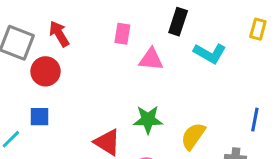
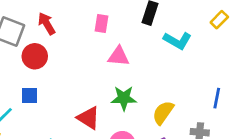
yellow rectangle: (258, 29) -> (219, 20), turned 30
pink triangle: (151, 59) -> (119, 56), moved

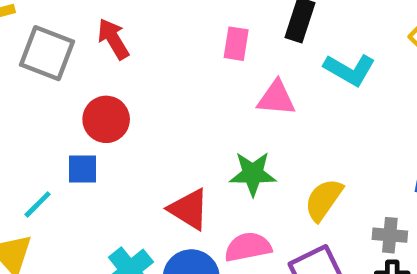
pink rectangle: (102, 24) -> (236, 44), moved
red circle: (35, 56) -> (106, 119), moved
pink triangle: (119, 56) -> (276, 98), moved

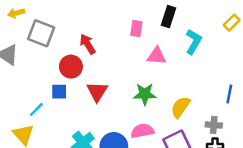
red arrow: (113, 39) -> (88, 44), moved
cyan L-shape: (350, 70) -> (194, 42), turned -90
red triangle: (189, 209) -> (97, 92), moved, turned 30

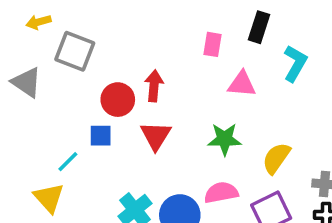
red arrow: (88, 44) -> (154, 86), moved, turned 36

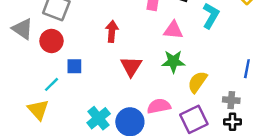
red circle: (118, 100) -> (51, 41), moved
red triangle: (156, 136) -> (131, 66), moved
green star: (225, 139) -> (173, 61), moved

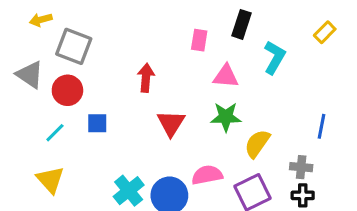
cyan line: (51, 84) -> (55, 133), moved

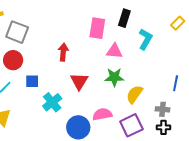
pink rectangle: (199, 40) -> (97, 28), size x1.5
cyan cross: (129, 191) -> (52, 102), moved

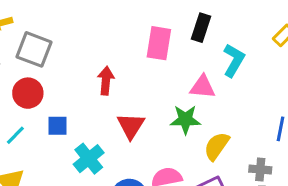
pink triangle: (114, 51) -> (203, 87), moved

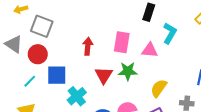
pink rectangle: (159, 43) -> (122, 42), moved
green star: (185, 120) -> (128, 71), moved
blue square: (57, 126) -> (57, 75), size x1.5

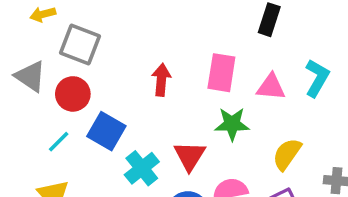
cyan L-shape: (170, 33) -> (317, 78), moved
blue square: (57, 75) -> (106, 131), turned 30
red triangle: (104, 75) -> (190, 156), moved

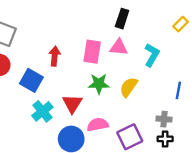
pink triangle: (271, 87) -> (119, 47), moved
blue square: (106, 131) -> (31, 80), moved
yellow semicircle: (287, 154) -> (129, 87), moved

